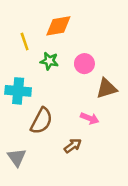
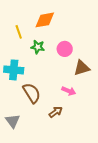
brown semicircle: (41, 121) -> (32, 93), turned -60

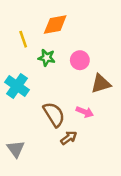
cyan cross: (14, 70) -> (17, 86), turned 30
brown semicircle: (32, 93) -> (54, 114), moved

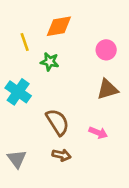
pink circle: (80, 60) -> (106, 50), moved
pink arrow: (85, 112) -> (98, 133), moved
brown arrow: (69, 138) -> (61, 155), moved, turned 49

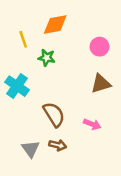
gray triangle: (17, 159) -> (31, 149), moved

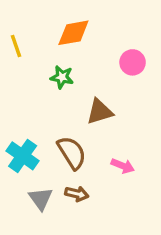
yellow line: (23, 39) -> (16, 46), moved
brown triangle: (101, 84) -> (100, 112), moved
cyan cross: (17, 86) -> (23, 156), moved

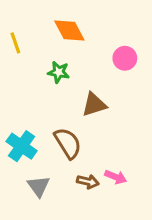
orange diamond: (73, 33) -> (69, 31), turned 72
pink arrow: (123, 166) -> (116, 177), moved
brown arrow: (77, 194) -> (88, 182), moved

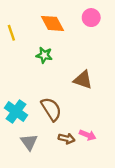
pink circle: (125, 58) -> (91, 18), moved
brown triangle: (94, 104) -> (83, 80), moved, turned 36

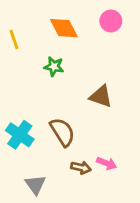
gray triangle: (29, 142) -> (35, 185), moved

